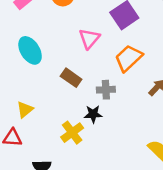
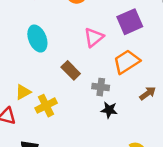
black star: (93, 114) -> (109, 110), moved
yellow cross: (72, 133) -> (46, 106), moved

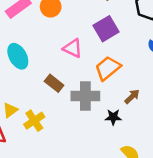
pink triangle: (94, 37) -> (73, 48), turned -48
gray cross: (101, 87) -> (85, 96), size x1.6
black star: (109, 110) -> (113, 117), moved

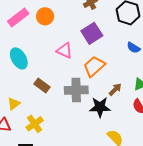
brown rectangle: (54, 83) -> (42, 85), moved
black star: (113, 117) -> (100, 107), size x1.5
yellow cross: (34, 121) -> (35, 124), moved

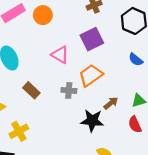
gray cross: (76, 90) -> (69, 90), moved, size x0.6

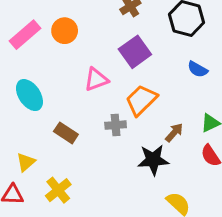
pink triangle: (60, 55) -> (96, 79), turned -42

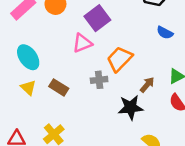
purple square: (135, 52) -> (97, 18), moved
yellow triangle: (26, 162) -> (28, 88), moved, turned -35

